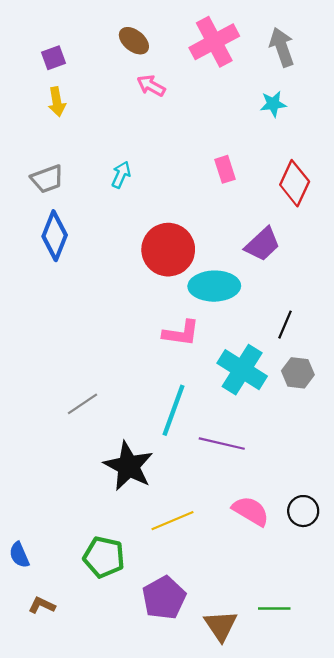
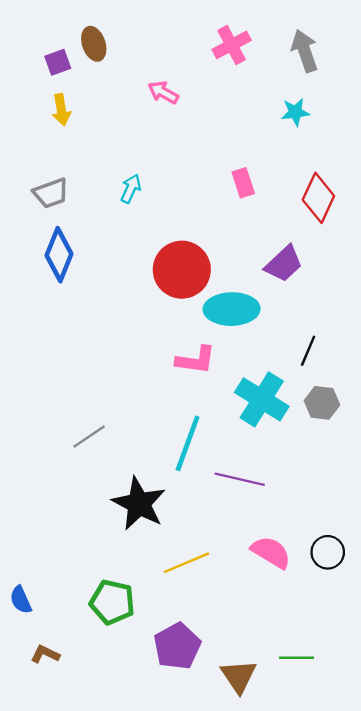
brown ellipse: (134, 41) -> (94, 44), moved, turned 32
pink cross: (214, 42) -> (232, 45), size x0.7

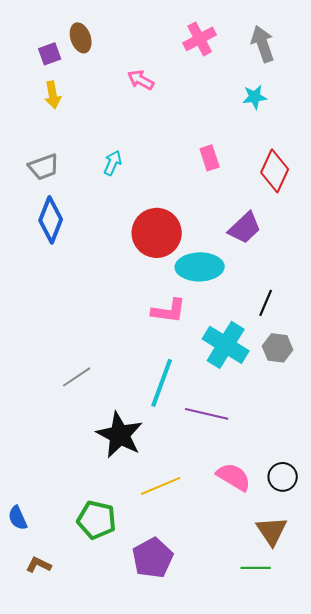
brown triangle: (239, 676) -> (272, 531), moved

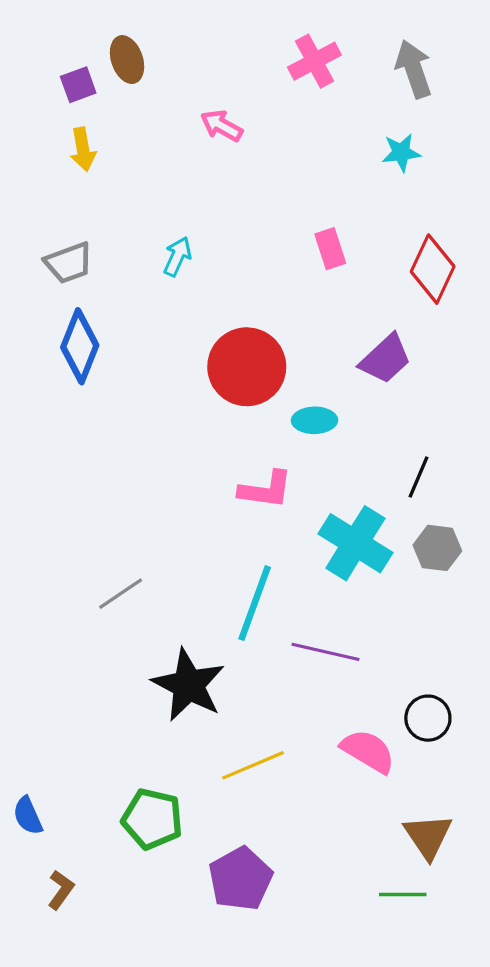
cyan ellipse: (200, 267) -> (314, 420), size x0.6
black circle: (283, 477) -> (428, 718), moved
brown L-shape: (39, 565) -> (61, 890), turned 100

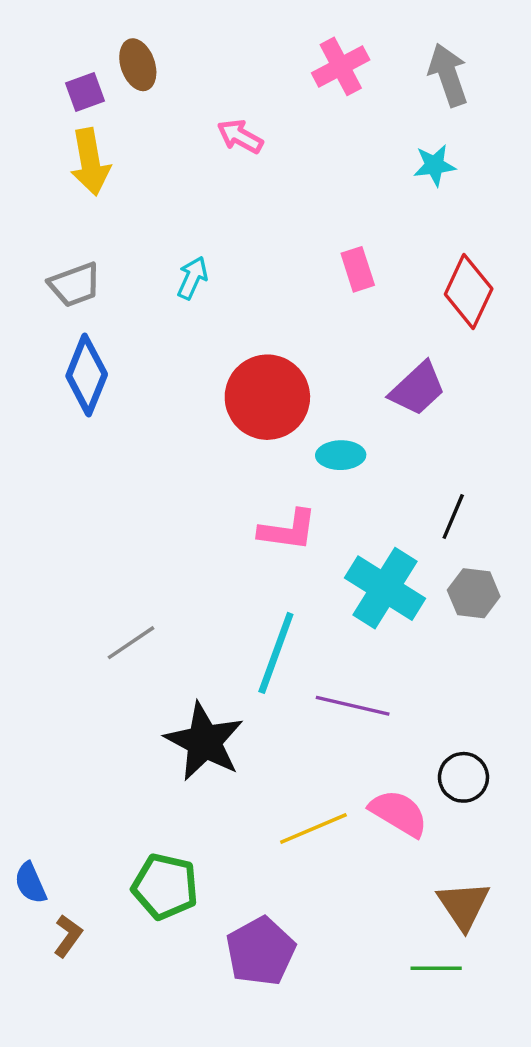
yellow arrow: (83, 149) -> (90, 162), size x1.4
yellow line: (253, 765) -> (313, 828), moved
brown L-shape: (61, 890) -> (68, 936), moved

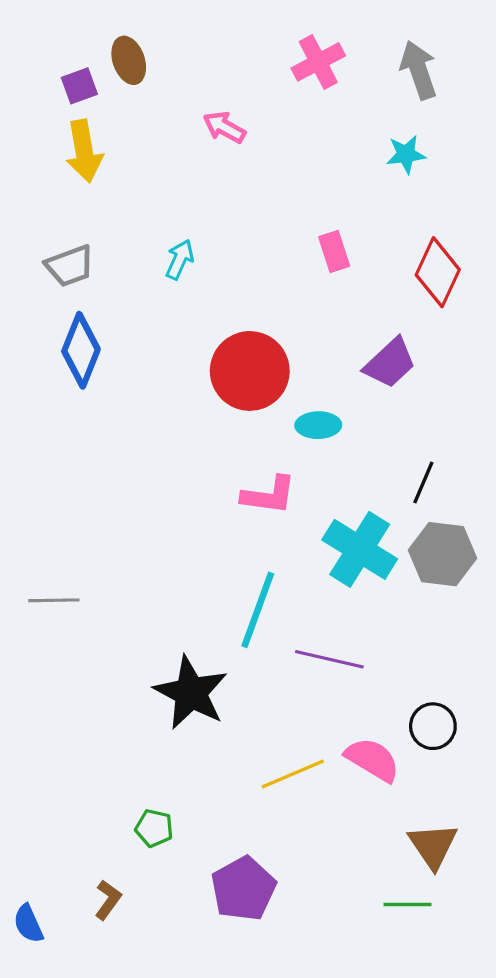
gray hexagon: (474, 593) -> (443, 554), size x1.4
gray line: (131, 643) -> (54, 600), moved, turned 33
blue semicircle: (30, 883) -> (28, 924), moved
green pentagon: (165, 886) -> (154, 828), size x0.6
brown L-shape: (68, 936) -> (108, 900), moved

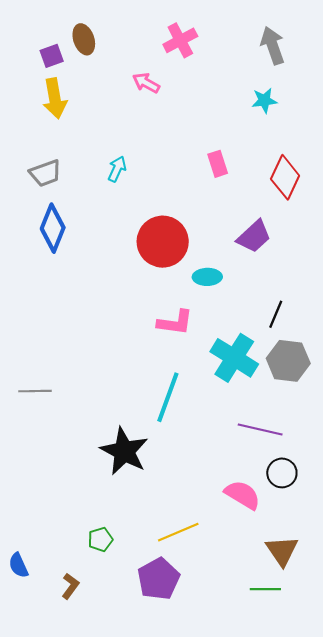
pink cross: (318, 62) -> (180, 40), moved
purple line: (329, 659) -> (260, 429), moved
yellow line: (293, 774) -> (178, 532), moved
green pentagon: (154, 828) -> (100, 539), turned -30
blue semicircle: (28, 924) -> (18, 565), moved

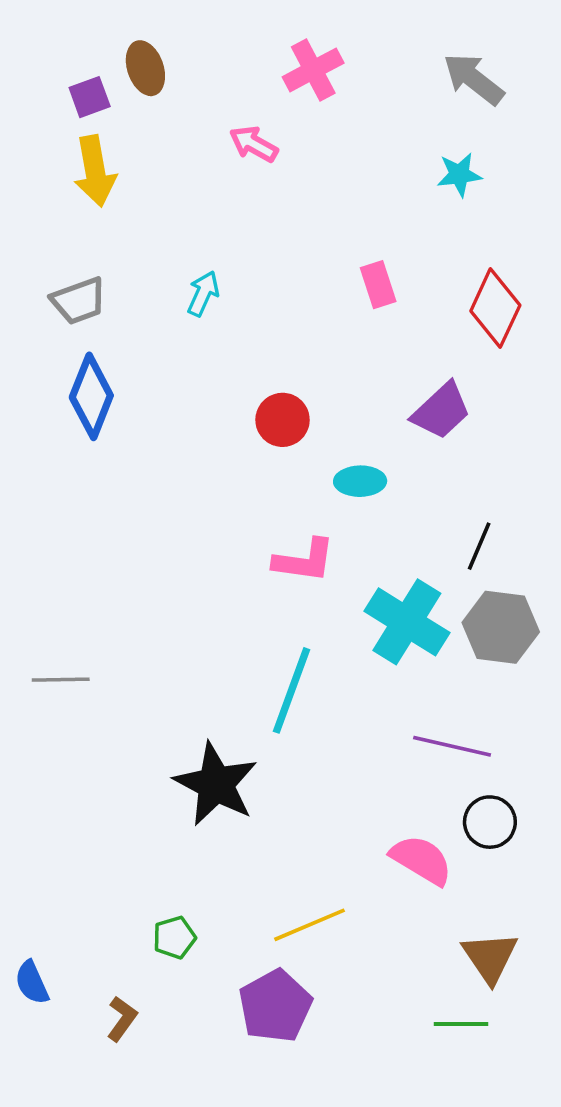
gray arrow: (273, 46) -> (474, 79), turned -33
red circle: (163, 242) -> (283, 420), size x0.6

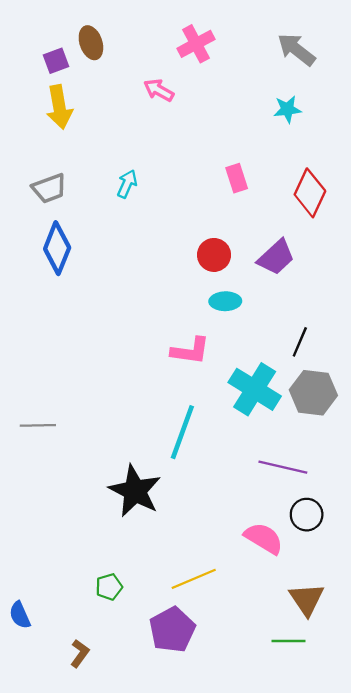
red circle: (283, 420) -> (214, 255), moved
brown L-shape: (122, 1019) -> (80, 653), moved

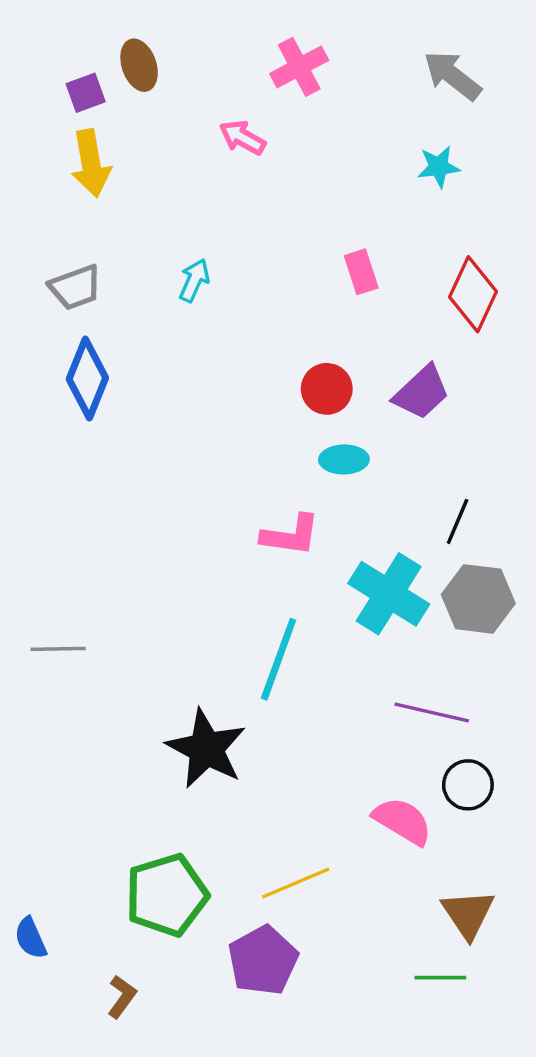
green pentagon: (109, 587) -> (167, 895), size x2.0

